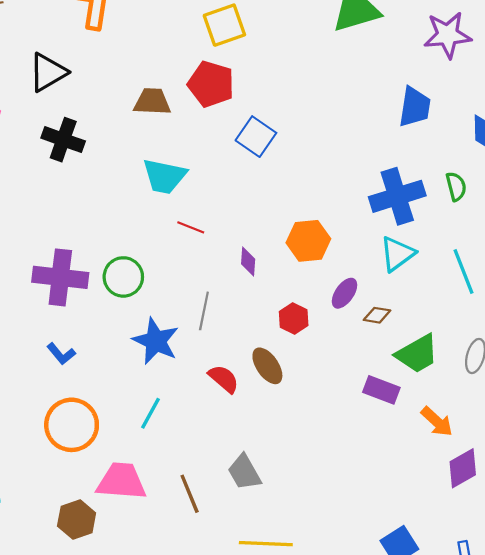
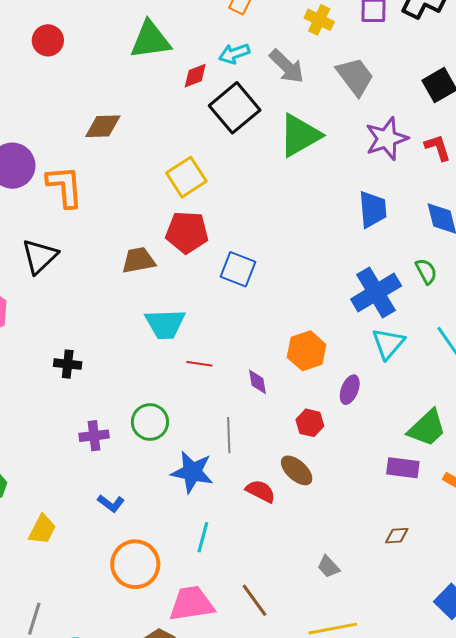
black cross: (63, 140) -> (68, 364), moved, size x0.7
purple cross: (60, 277) -> (94, 436), size x0.6
brown diamond: (377, 315) -> (397, 536), moved
gray trapezoid: (244, 472) -> (328, 567), moved, size x0.7

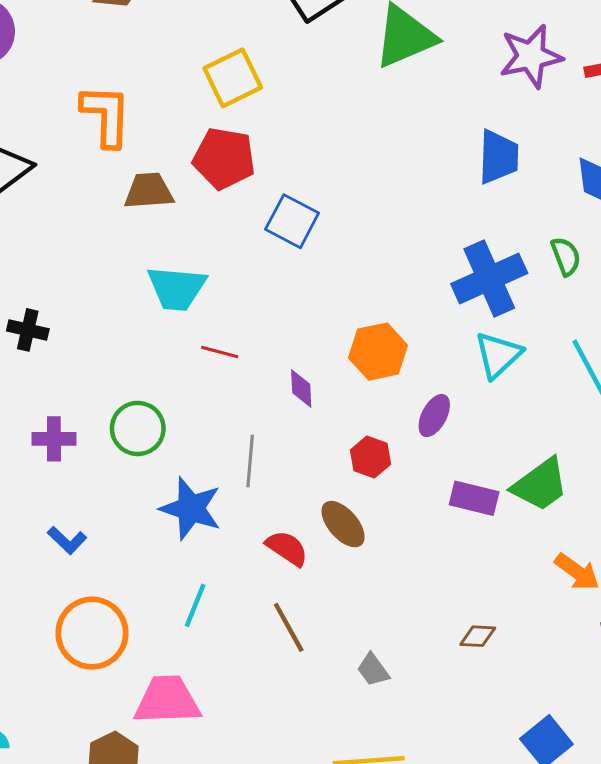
orange L-shape: (65, 186) -> (106, 116), moved
purple rectangle: (403, 468) -> (474, 498), moved
brown line: (255, 600) -> (289, 627), moved

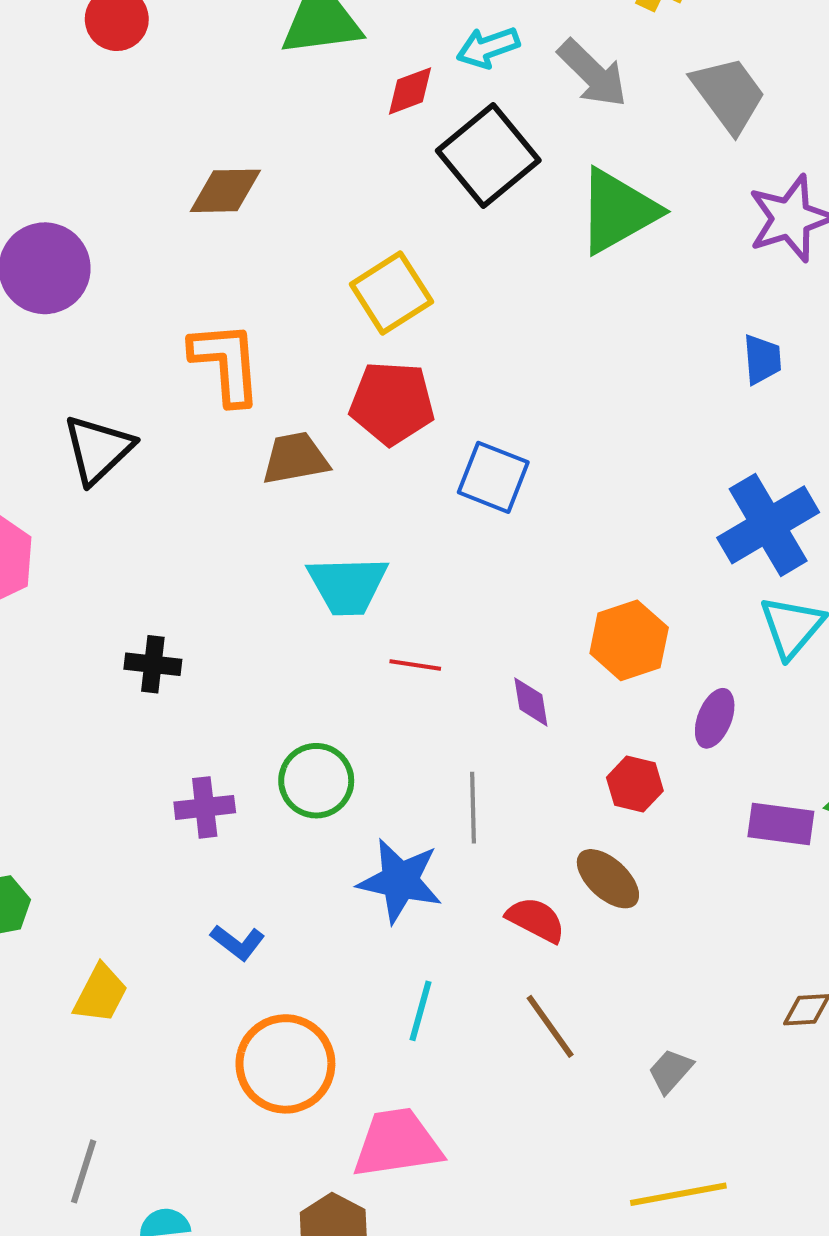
blue trapezoid: (498, 157) -> (762, 359), size x0.7
gray trapezoid: (373, 670) -> (671, 1071), turned 84

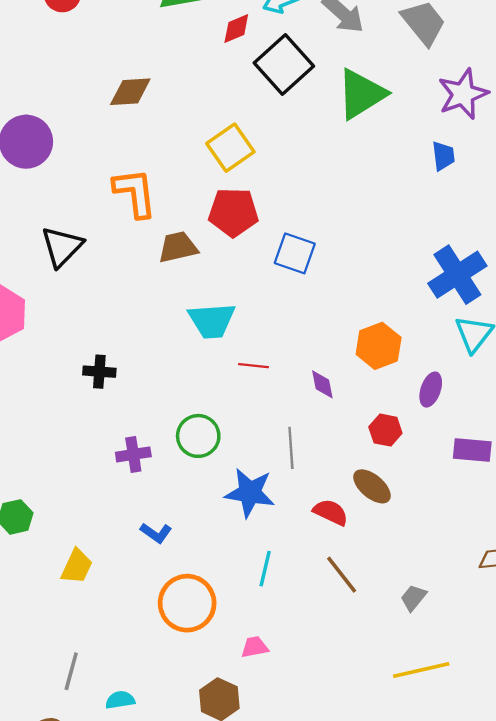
blue trapezoid: (762, 359) -> (443, 156), moved
pink trapezoid: (397, 1143) -> (255, 647), size x0.5

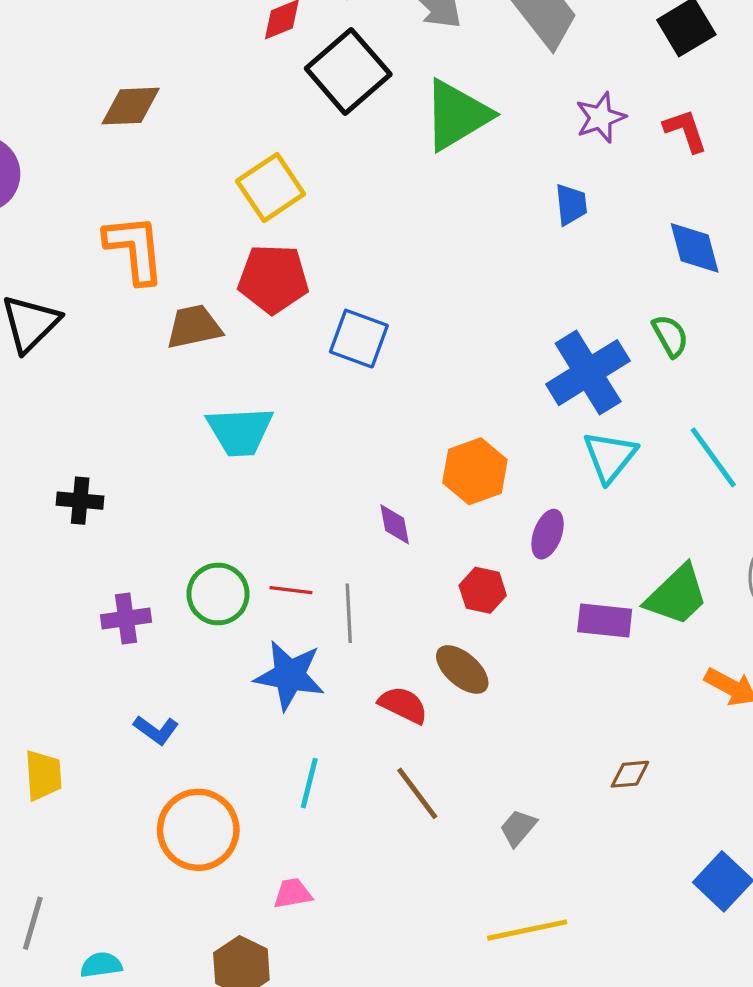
purple star: (463, 94) -> (601, 118), size x0.7
red line: (254, 366) -> (291, 590), moved
yellow trapezoid: (77, 566) -> (43, 775), turned -30

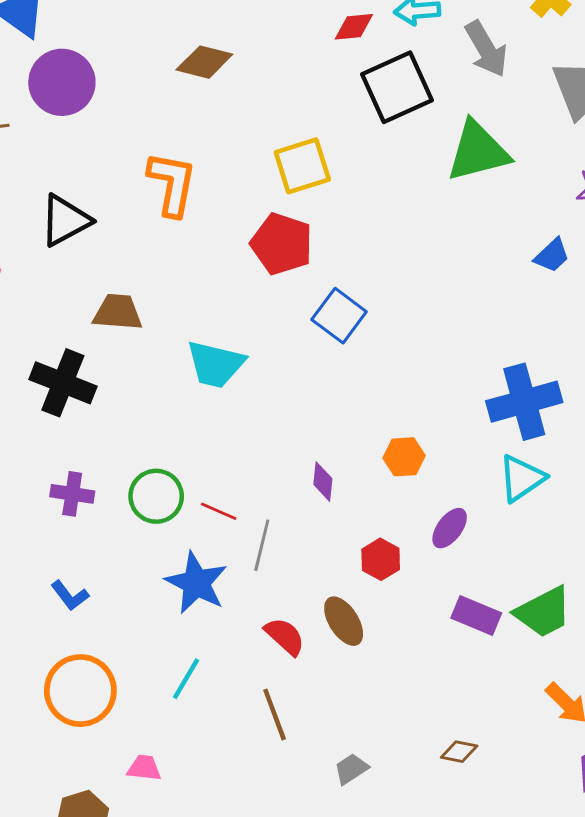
blue trapezoid: (571, 205) -> (552, 255), turned 36
brown trapezoid: (194, 327) -> (118, 312), moved
orange hexagon: (475, 471) -> (404, 457), size x0.7
black cross: (80, 501) -> (63, 383), size x1.6

